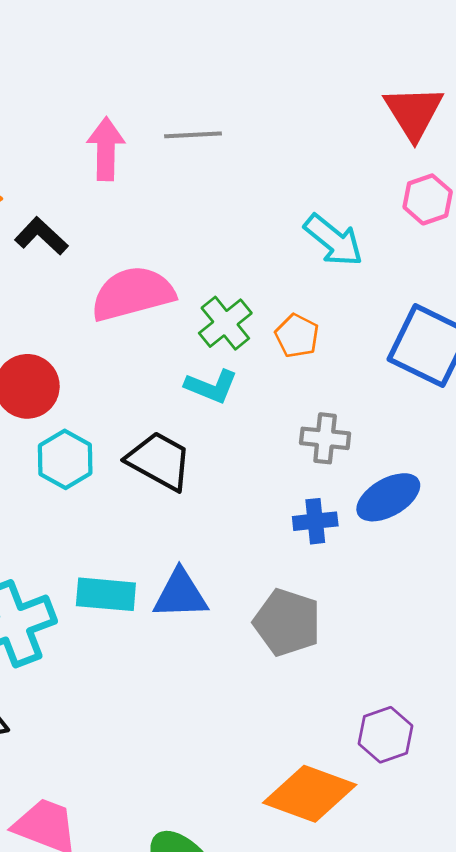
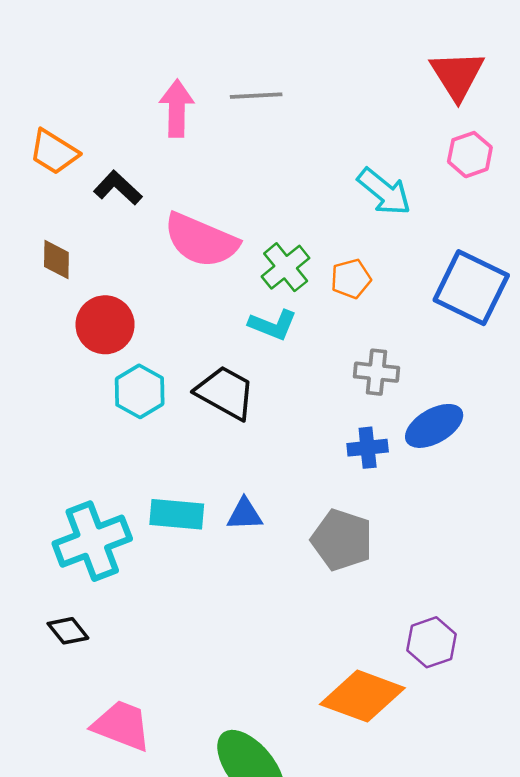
pink semicircle: (133, 294) -> (201, 240), turned -142
orange pentagon: (297, 336) -> (351, 279), turned 30
blue triangle: (180, 594) -> (245, 514), size x0.7

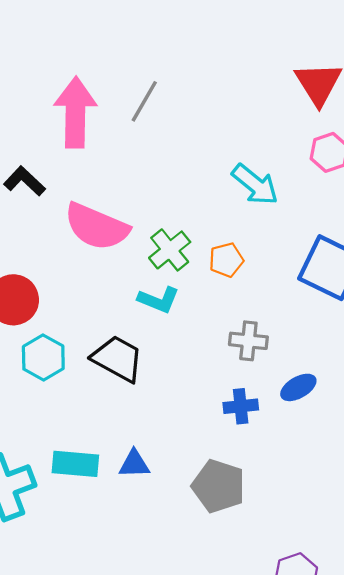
gray line: (256, 96) -> (144, 101), turned -57
pink arrow: (177, 108) -> (75, 112), size x1.4
blue ellipse: (434, 426) -> (298, 387), size x0.7

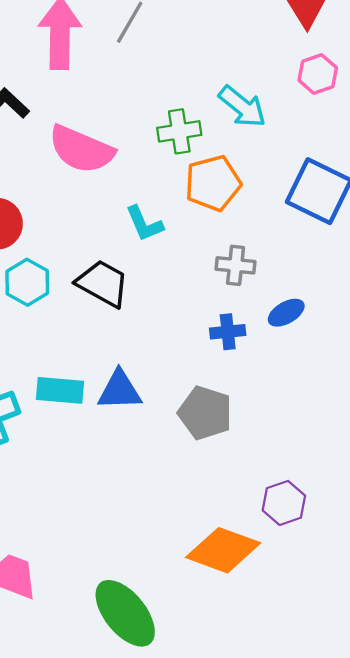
green cross: (170, 250) -> (179, 131), moved, turned 30
orange pentagon: (226, 260) -> (213, 183), size x1.6
cyan L-shape: (159, 300) -> (144, 224), turned 45
blue triangle: (134, 464) -> (120, 390), size x1.4

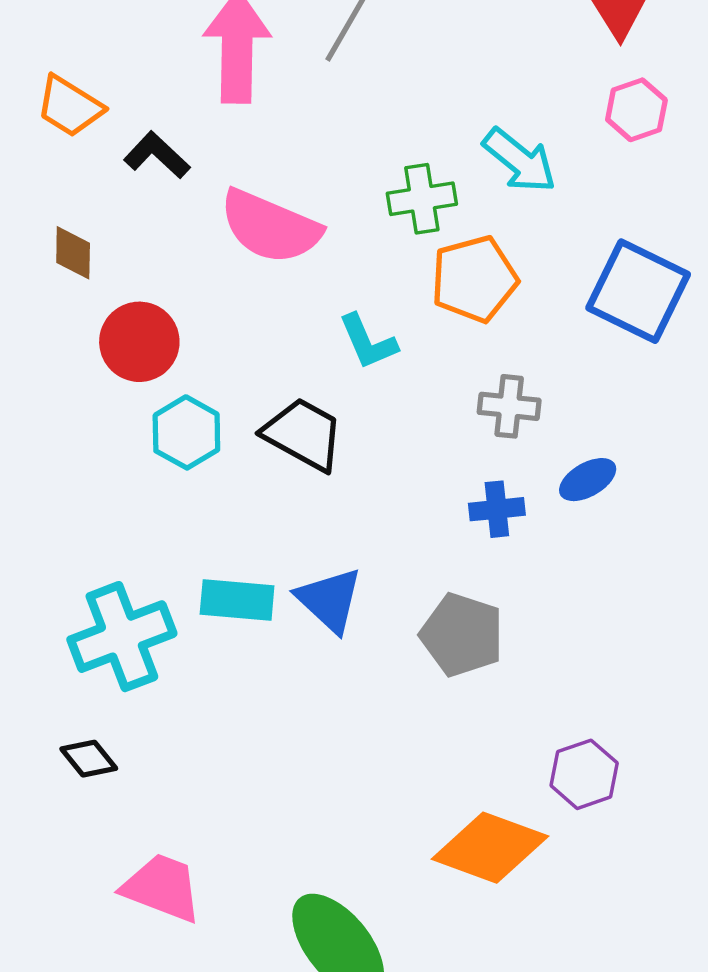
blue triangle: (120, 390) -> (329, 600), turned 45

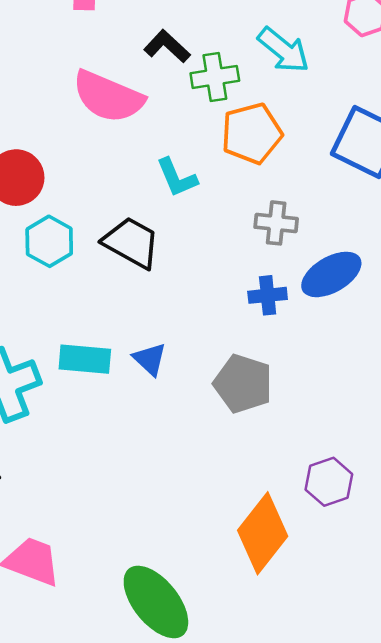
black L-shape: (157, 155) -> (167, 46), moved
blue ellipse: (588, 480) -> (331, 274), size x1.5
blue triangle: (329, 600) -> (150, 359), size x0.7
orange diamond: (490, 848) -> (263, 533), turned -72

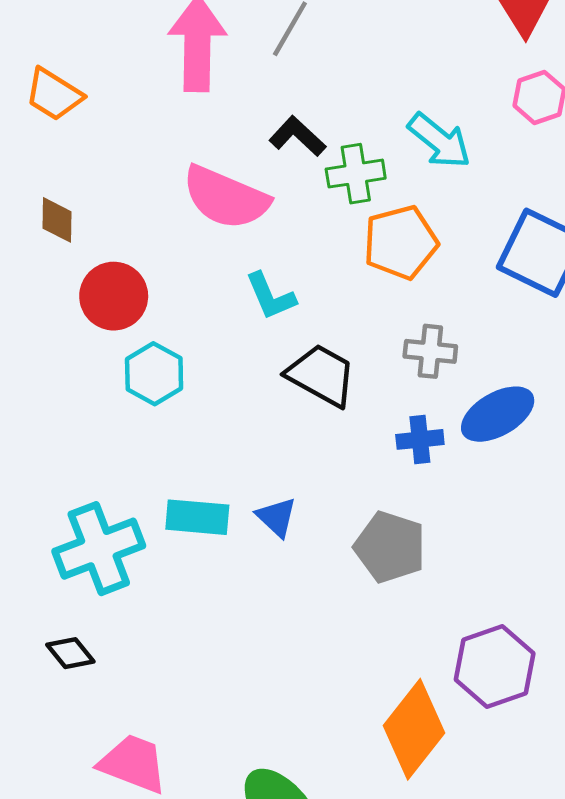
cyan L-shape: (177, 178) -> (271, 296), moved
black trapezoid: (131, 243) -> (321, 375), moved
purple hexagon: (329, 482) -> (495, 667), size x1.4

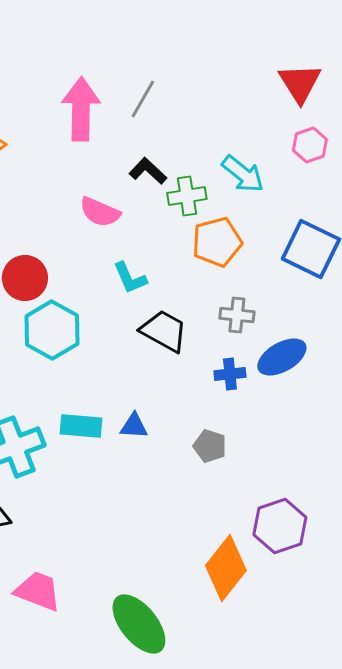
pink semicircle: (226, 198) -> (100, 212), size x0.7
cyan hexagon: (154, 374) -> (52, 330), size x1.4
blue triangle: (277, 517) -> (134, 426), turned -40
gray pentagon: (390, 547) -> (210, 446), size x0.7

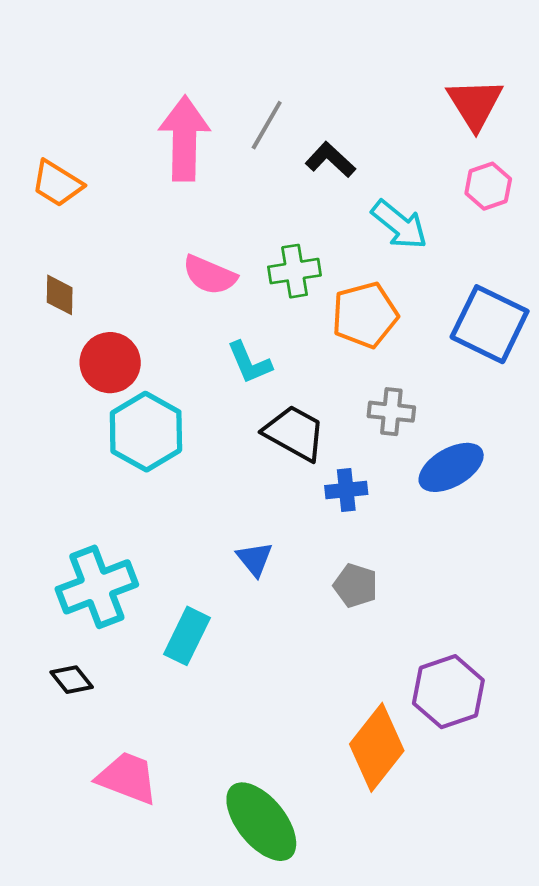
black L-shape: (148, 171) -> (330, 160), moved
green cross: (187, 196) -> (295, 271), moved
blue cross: (230, 374) -> (346, 490), moved
cyan rectangle: (81, 426) -> (187, 636), moved, turned -69
blue triangle: (134, 426) -> (255, 559), turned 48

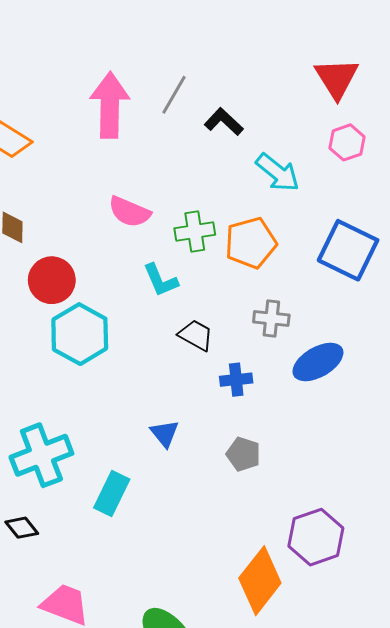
green cross: (295, 271) -> (195, 231), moved
black trapezoid: (295, 433) -> (196, 335), size x0.7

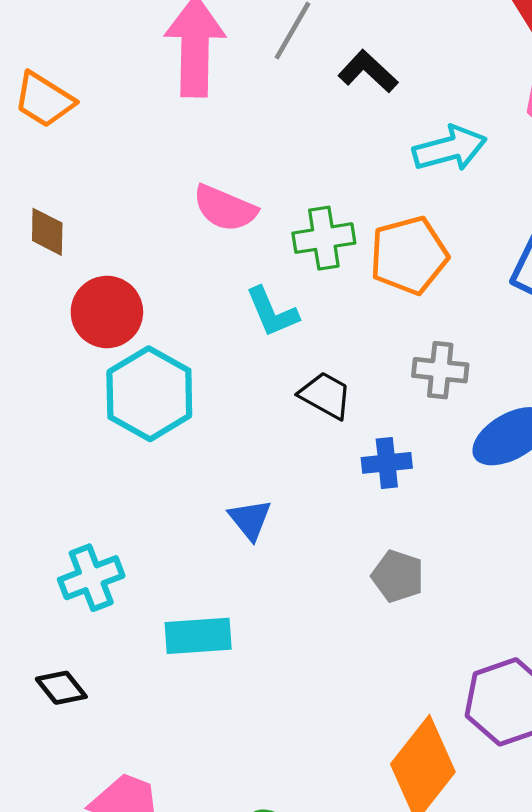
cyan arrow: (278, 172) -> (450, 148), turned -54
blue triangle: (165, 433) -> (250, 520), moved
cyan cross: (41, 455) -> (91, 578), size x0.7
cyan rectangle: (112, 494) -> (198, 636), turned 60

